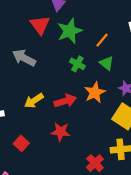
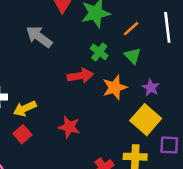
yellow arrow: (34, 101) -> (25, 109), moved
red arrow: (65, 101) -> (80, 76), moved

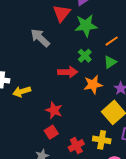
green triangle: (133, 56) -> (110, 62), turned 32
red square: (22, 134) -> (51, 132), moved

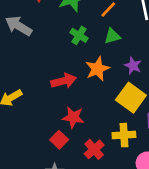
green triangle: (110, 62) -> (112, 36), turned 32
red arrow: (68, 72) -> (64, 81), moved
red star: (54, 110) -> (73, 117), moved

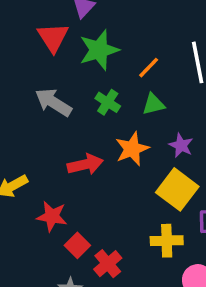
gray arrow: (19, 26) -> (53, 102), moved
red star: (73, 117) -> (52, 216), moved
red cross: (94, 149) -> (108, 264), moved

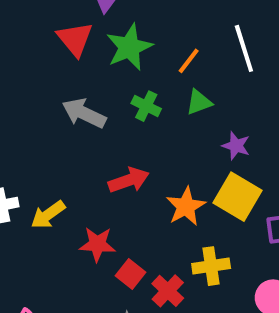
orange star: (132, 149) -> (186, 206), moved
yellow cross: (167, 241) -> (211, 266), moved

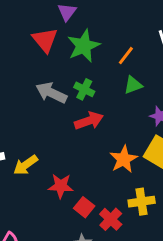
green cross: (146, 106) -> (84, 89), moved
red arrow: (129, 180) -> (89, 121), moved

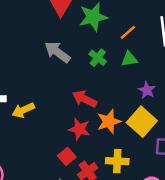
green cross: (84, 89) -> (98, 58), moved
red arrow: (89, 121) -> (84, 99), moved, turned -145
red star: (61, 186) -> (79, 129), moved

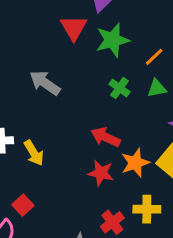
gray arrow: (57, 52) -> (45, 83), moved
yellow arrow: (23, 110) -> (34, 153), turned -95
red square: (67, 156) -> (23, 205), moved

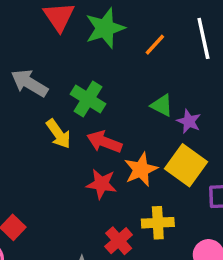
green cross: (120, 88) -> (88, 99), moved, size x1.4
green triangle: (157, 88) -> (162, 105), moved, turned 42
yellow arrow: (34, 153) -> (58, 134), moved

